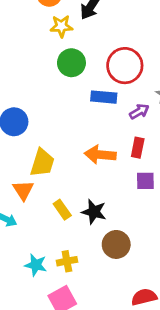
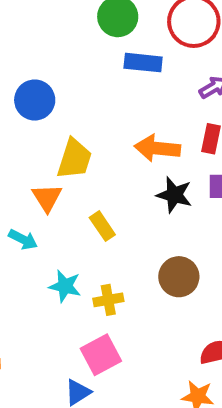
blue rectangle: (104, 97) -> (143, 63), moved
black star: (94, 212) -> (174, 195), moved
cyan star: (36, 265) -> (65, 286), moved

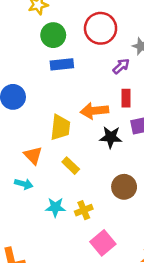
blue rectangle: (143, 63) -> (62, 64), moved
yellow trapezoid: (74, 159) -> (60, 127), moved
pink square: (101, 355) -> (103, 243), moved

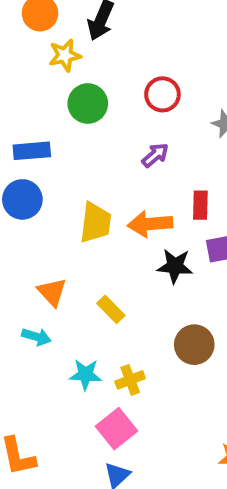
red circle: (101, 28) -> (162, 94), size x0.7
blue rectangle: (62, 64) -> (32, 151), moved
purple arrow: (121, 66) -> (155, 155), moved
yellow trapezoid: (60, 127) -> (96, 223), moved
pink square: (103, 243) -> (117, 429), moved

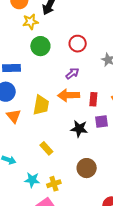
orange arrow: (150, 224) -> (69, 95), moved
orange triangle: (52, 292) -> (14, 116), moved

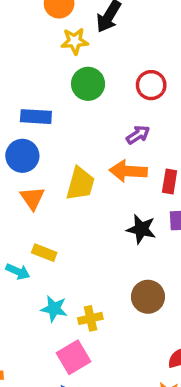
yellow rectangle: (46, 148) -> (44, 253), moved, turned -32

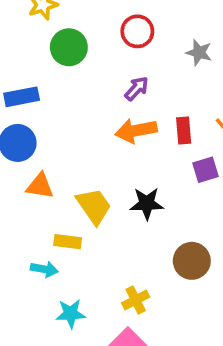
yellow trapezoid: (80, 184) -> (94, 206), moved, turned -36
orange triangle: (32, 198) -> (40, 186), turned -32
black star: (141, 229) -> (147, 203), moved
cyan star: (54, 309) -> (71, 314), moved

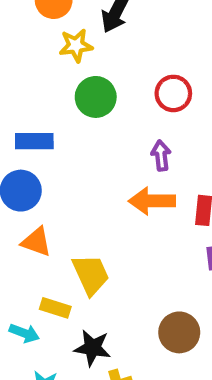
purple arrow: (137, 89) -> (161, 155), turned -60
black star: (147, 203) -> (92, 348), moved
brown circle: (192, 261) -> (179, 332), moved

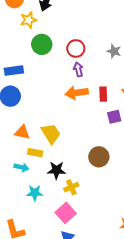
red circle: (173, 93) -> (76, 48), moved
orange triangle: (36, 242) -> (22, 132), moved

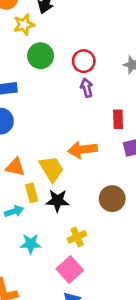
orange arrow: (77, 93) -> (82, 150), moved
yellow rectangle: (35, 153) -> (32, 193), turned 64
cyan arrow: (21, 167) -> (14, 211), turned -32
black star: (56, 170) -> (57, 201), moved

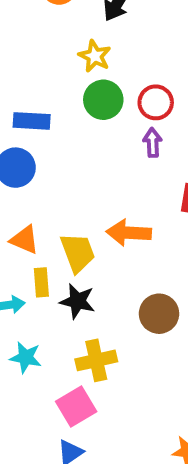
yellow star: (24, 25) -> (95, 56), moved, turned 30
green circle: (41, 56) -> (103, 100), moved
yellow cross: (77, 237) -> (96, 360), size x1.4

